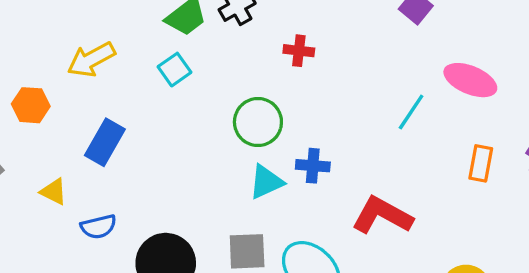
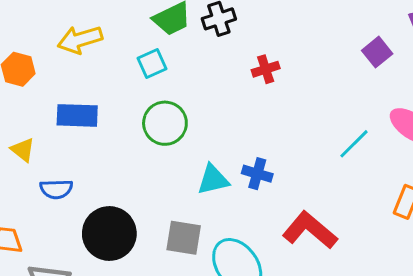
red cross: (299, 51) -> (266, 69), turned -36
green circle: (258, 122) -> (165, 123), moved
blue rectangle: (105, 142) -> (77, 115), turned 51

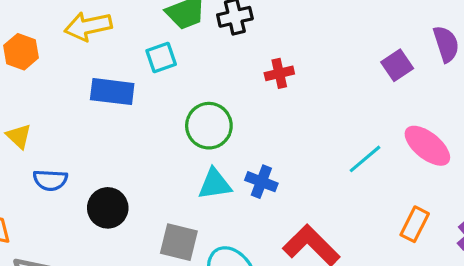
blue rectangle: (77, 115) -> (112, 92), moved
green circle: (165, 123) -> (209, 126), moved
black circle: (109, 233) -> (108, 208), moved, size x0.7

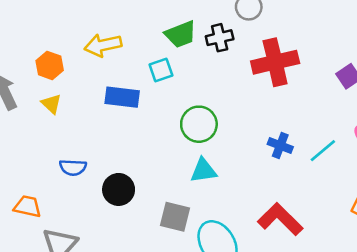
red cross: (279, 73) -> (275, 62), moved, size x2.0
yellow triangle: (19, 136) -> (51, 104), moved
blue cross: (261, 182) -> (280, 145), moved

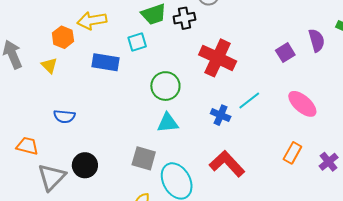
red cross: (275, 62) -> (218, 58), moved, turned 36
orange hexagon: (50, 65) -> (63, 37), moved
blue cross: (280, 145) -> (221, 115), moved
cyan line: (323, 151) -> (249, 100), moved
black circle: (119, 189) -> (85, 165), moved

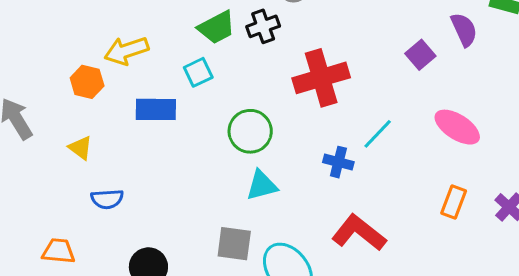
red cross: (218, 58) -> (321, 78), turned -33
yellow triangle: (49, 65) -> (81, 148), moved

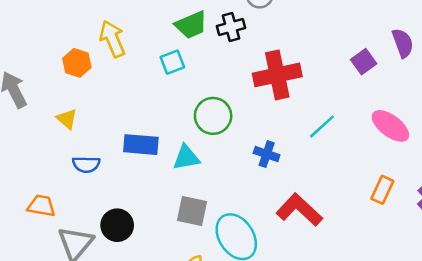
yellow arrow: (126, 51) -> (112, 39), turned 81
blue rectangle: (156, 109) -> (141, 145), moved
blue cross: (338, 162) -> (267, 154), moved
cyan triangle: (262, 185) -> (186, 157), moved

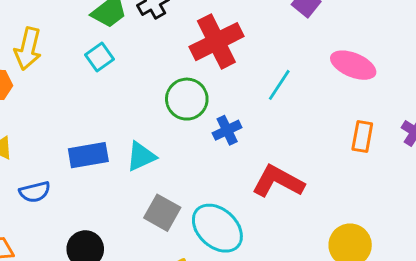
yellow arrow: (112, 39) -> (28, 49), turned -129
green circle: (213, 116) -> (187, 99), moved
blue cross: (267, 154) -> (227, 130), turned -30
gray square: (192, 211) -> (162, 213), turned 32

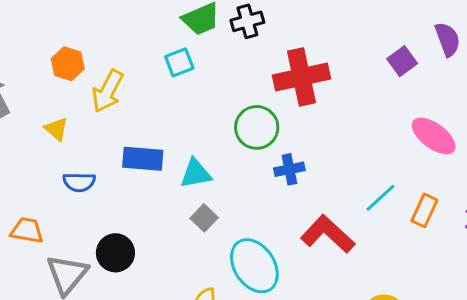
yellow arrow: (28, 49) -> (108, 91), moved
cyan line: (279, 85) -> (380, 198), moved
gray square: (162, 213) -> (204, 218), moved, size x0.7

